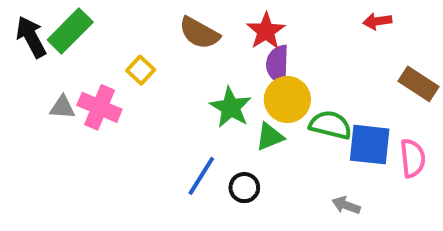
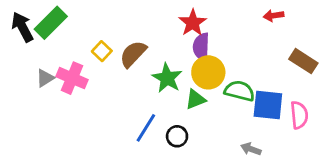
brown semicircle: (199, 33) -> (133, 54), moved, turned 104
gray triangle: (62, 107) -> (45, 78), turned -36

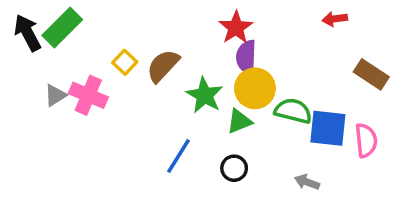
black circle: (177, 136) -> (234, 168), moved

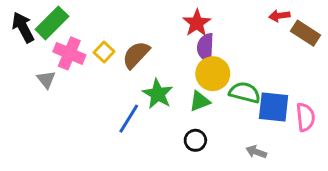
brown rectangle: (371, 74) -> (305, 33), moved
gray triangle: (55, 95) -> (46, 79), turned -36
pink cross: (88, 95) -> (69, 53), moved
green star: (205, 95) -> (158, 94), moved
blue line: (179, 156) -> (129, 119), moved

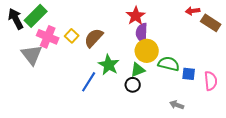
gray triangle: (46, 79) -> (32, 55), size x1.6
blue square: (274, 107) -> (189, 74), size x0.6
black circle: (195, 140) -> (133, 85), moved

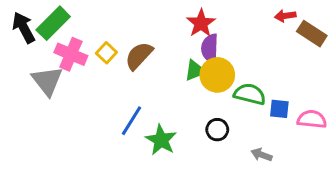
green star: (109, 65) -> (161, 140), moved
green triangle: (138, 70) -> (195, 70), moved
pink semicircle: (211, 81) -> (312, 119), turned -78
black circle: (133, 85) -> (217, 130), moved

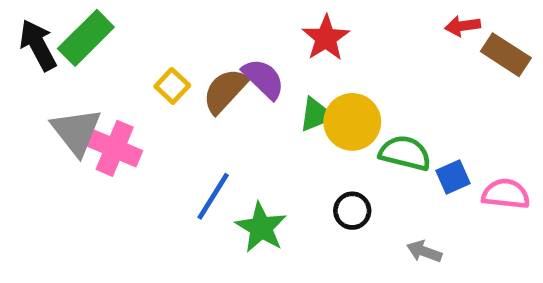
purple semicircle: (210, 48) -> (263, 79), moved, turned 132
pink cross: (71, 54) -> (115, 148), moved
blue square: (279, 109) -> (453, 177), turned -30

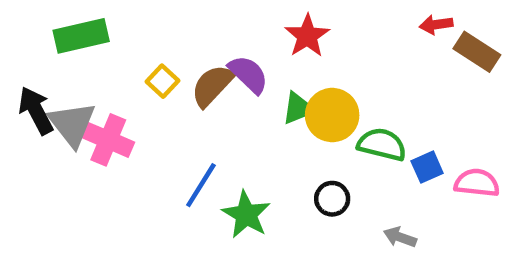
green rectangle: (86, 38) -> (81, 36), turned 32
black arrow: (38, 45) -> (36, 111), moved

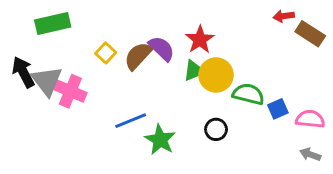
red star: (307, 36) -> (200, 40), moved
blue line: (201, 185) -> (131, 121), turned 36
gray arrow: (400, 237) -> (310, 154), moved

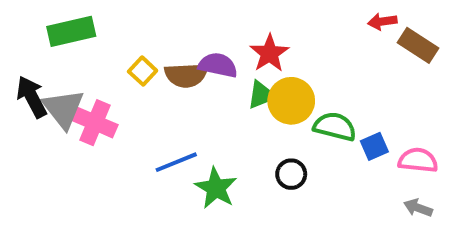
purple semicircle: (162, 48) -> (218, 65), turned -32
brown semicircle: (138, 56) -> (186, 75), turned -136

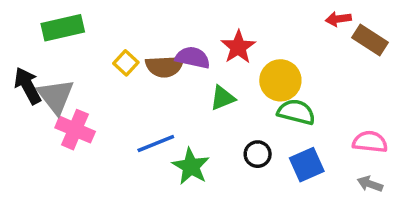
green triangle: (261, 95) -> (222, 98), moved
yellow circle: (291, 101) -> (280, 80), moved
pink cross: (95, 123) -> (75, 130), moved
blue square: (374, 146) -> (307, 165), moved, size x1.4

